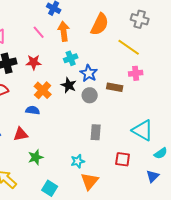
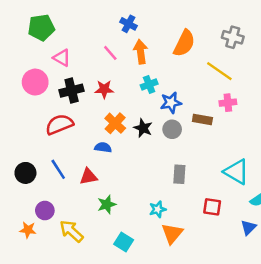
blue star: (89, 73) -> (171, 103), turned 30
black star: (69, 85) -> (143, 128), moved

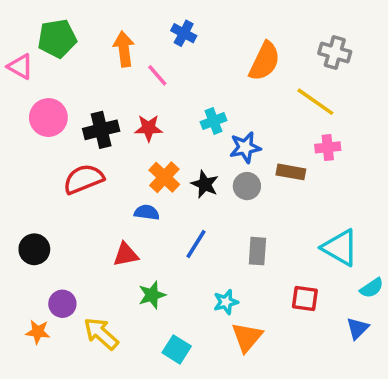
orange arrow: (141, 52) -> (124, 49), moved
pink triangle: (62, 58) -> (20, 67), moved
blue line: (58, 169) -> (196, 244), moved, turned 65

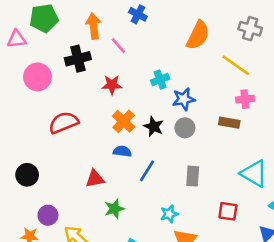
pink triangle: (20, 67) -> (17, 39), turned -36
black cross: (101, 130) -> (78, 59), moved
brown rectangle: (291, 172) -> (229, 123), moved
blue semicircle: (147, 212) -> (122, 151), moved

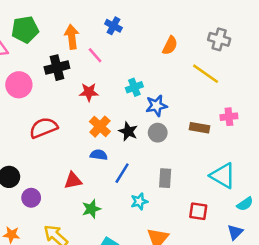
orange semicircle: (198, 35) -> (170, 45), size x0.7
pink cross: (245, 99) -> (229, 117), moved
cyan star: (169, 214) -> (139, 201), moved
purple circle: (48, 215) -> (31, 198), moved

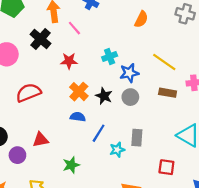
black cross: (57, 68) -> (40, 39), turned -35
yellow line: (206, 74) -> (164, 62), moved
red triangle: (73, 181) -> (40, 140), moved
cyan star: (139, 201) -> (117, 150), moved

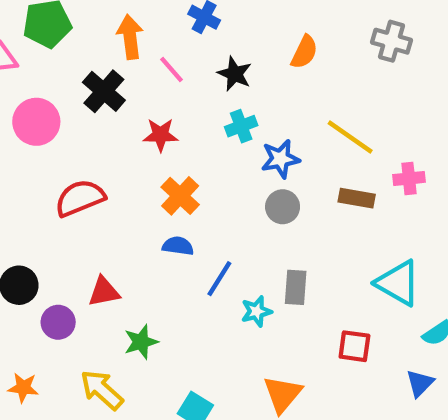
black star: (104, 96) -> (235, 74), moved
green star: (71, 165) -> (141, 342), moved

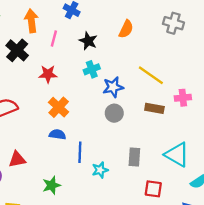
pink line: (171, 69) -> (54, 39), turned 56
blue line: (219, 279) -> (80, 152), turned -30
gray rectangle: (296, 287) -> (134, 157), moved
green star: (141, 342) -> (51, 185), moved

